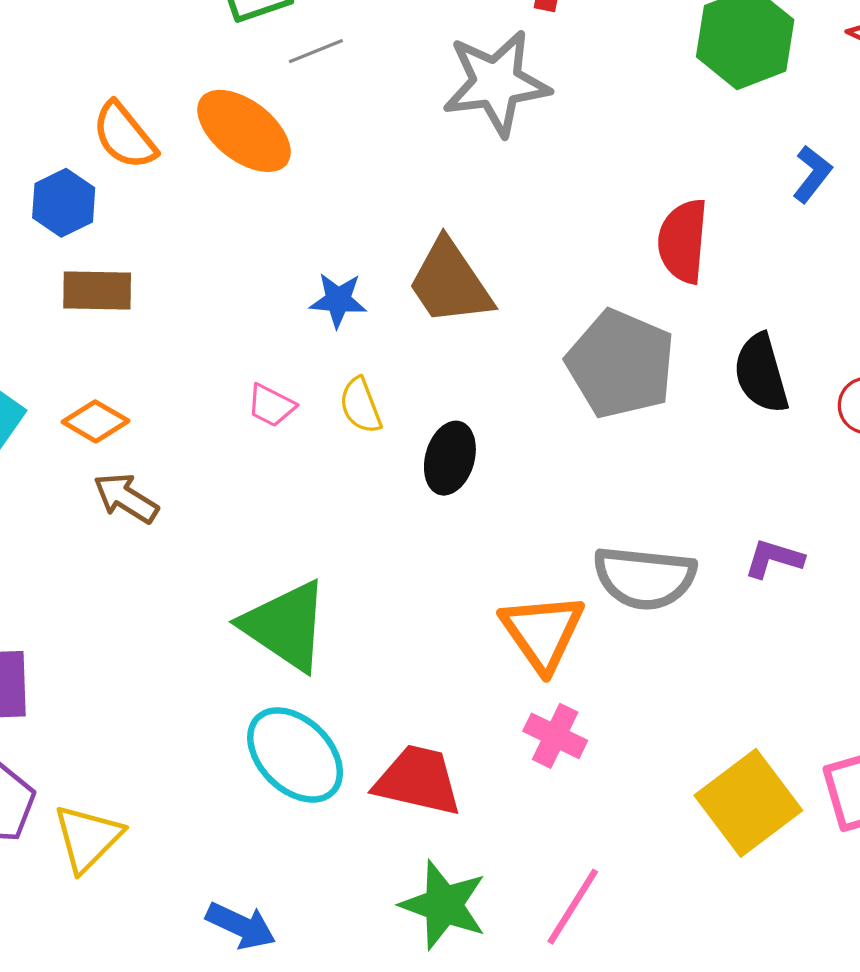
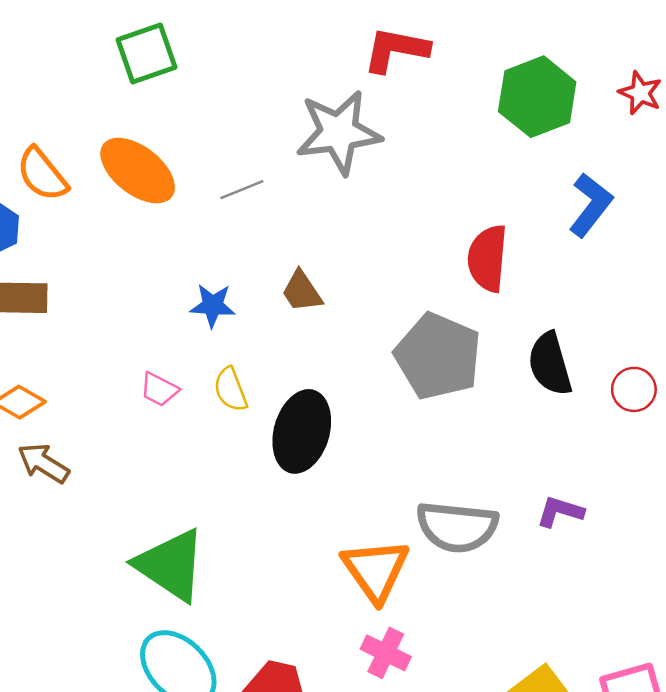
gray line: (316, 51) -> (242, 190), moved
blue L-shape: (812, 174) -> (591, 205), size x1.4
brown trapezoid: (450, 283) -> (302, 291), size x0.6
black ellipse: (450, 458) -> (302, 431), size x1.4

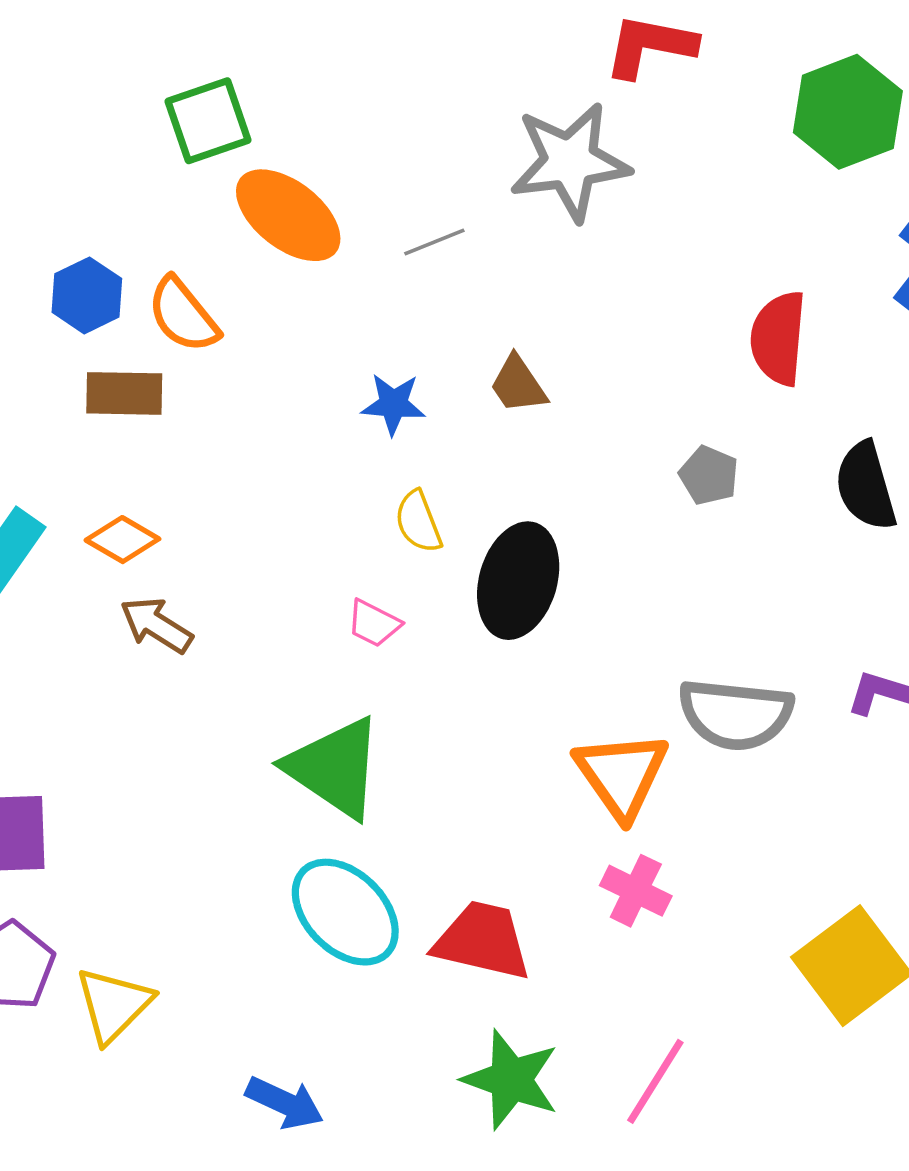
green square: (147, 53) -> (208, 121), moved
orange semicircle: (42, 174) -> (183, 315), moved
gray pentagon: (438, 356) -> (709, 475), size x0.5
pink trapezoid: (159, 389) -> (374, 623), moved

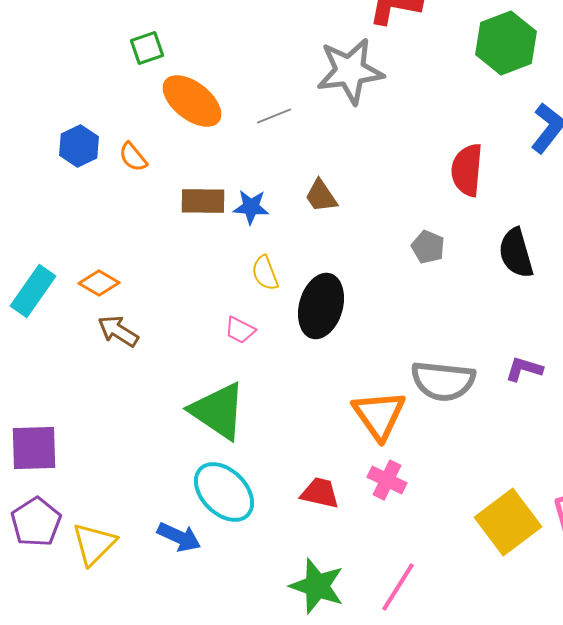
green square: (208, 121) -> (147, 48), size x0.7
orange semicircle: (183, 315) -> (133, 157), size x0.7
brown rectangle: (124, 393) -> (203, 201), moved
red trapezoid: (482, 941) -> (320, 493), moved, size x0.7
blue arrow: (285, 1103) -> (179, 537), moved

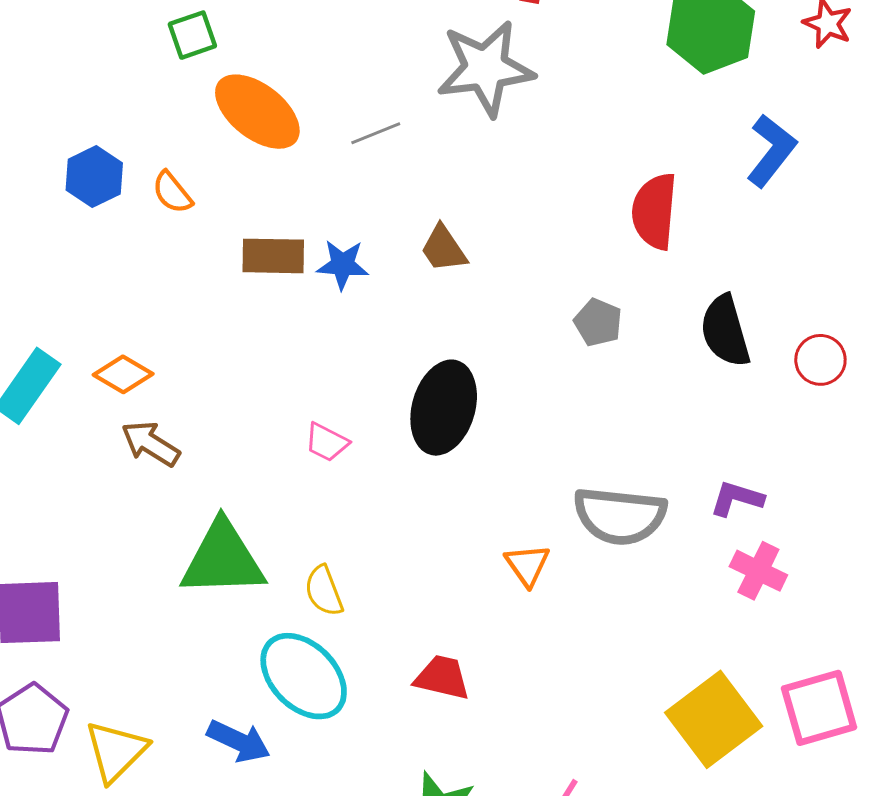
yellow semicircle: (265, 273) -> (324, 591), moved
green triangle: (218, 411) -> (223, 559), moved, turned -36
orange triangle: (379, 415) -> (527, 565), size x0.6
pink cross: (387, 480) -> (758, 571), moved

